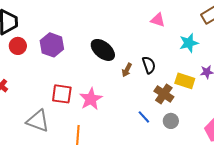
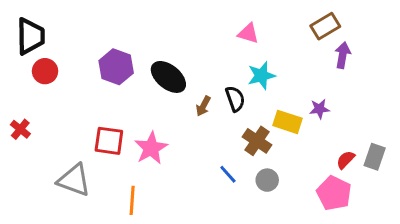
cyan star: (189, 43) -> (261, 76), moved
purple hexagon: (52, 45) -> (116, 67), moved

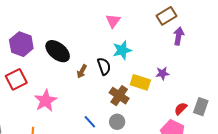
pink triangle: (248, 33) -> (113, 21), turned 49
red square: (109, 141) -> (16, 79), moved, turned -35
blue line: (228, 174) -> (90, 122), moved
gray circle: (267, 180) -> (117, 122), moved

